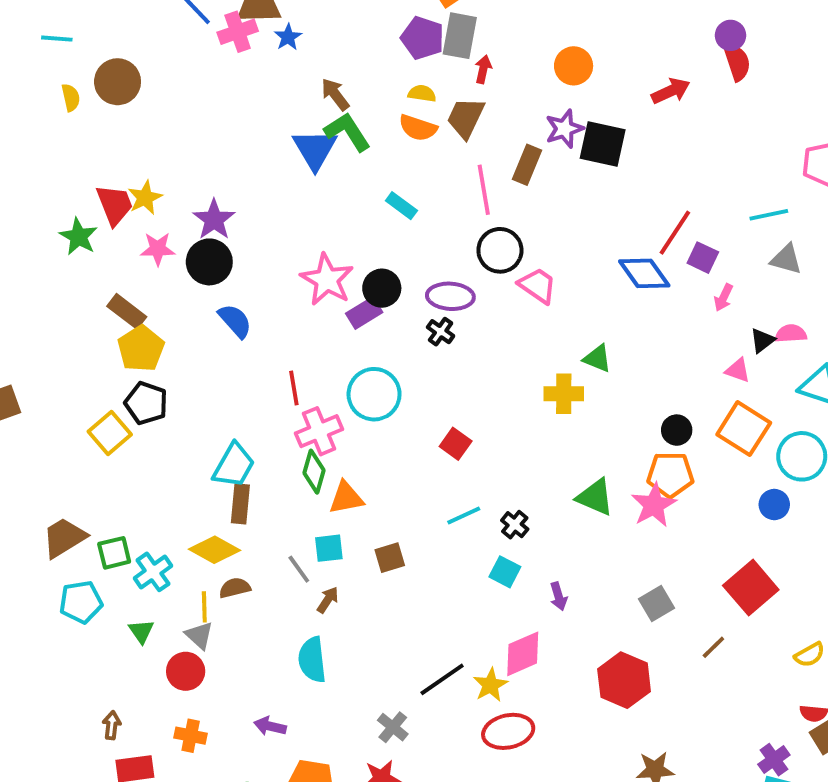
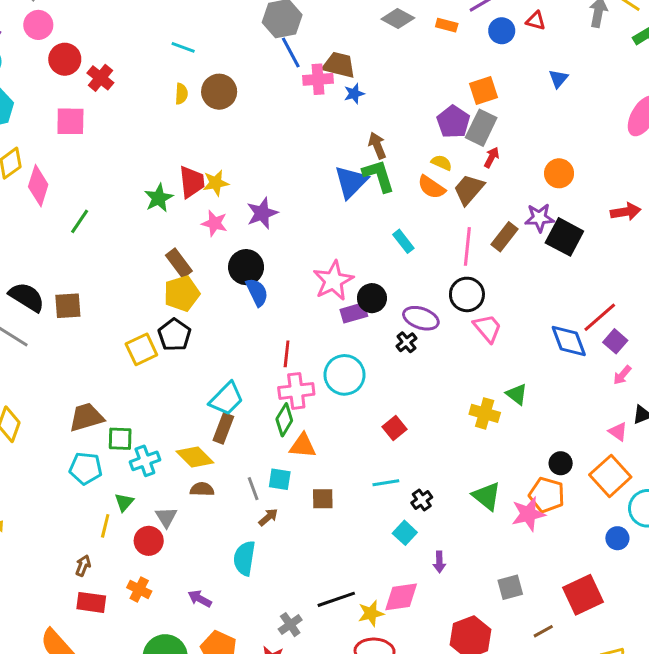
black circle: (209, 262) -> (246, 267), moved
yellow line: (204, 607) -> (105, 526), moved

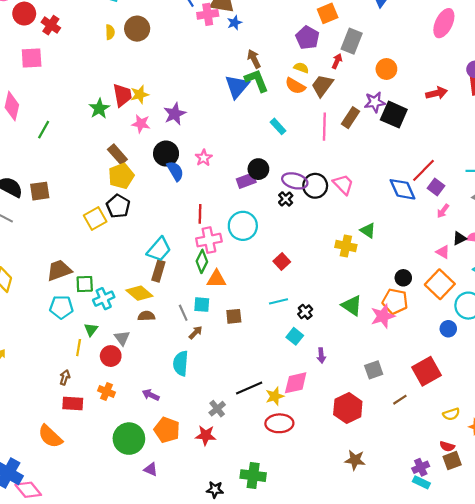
gray rectangle: (481, 128) -> (352, 41), moved
pink star: (333, 281) -> (204, 158), moved, size x0.6
black circle: (467, 294) -> (315, 186), moved

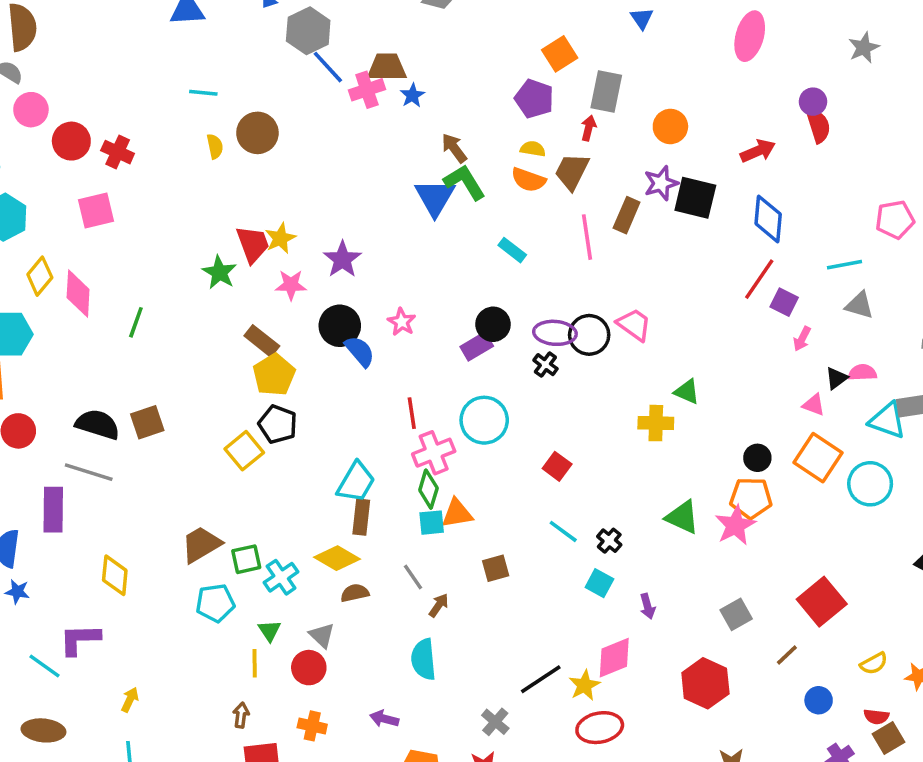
blue diamond: (403, 189) -> (768, 219), moved, turned 40
cyan line: (278, 301) -> (563, 531), turned 60
cyan square: (202, 305) -> (432, 523), moved
blue circle: (448, 329) -> (819, 700), moved

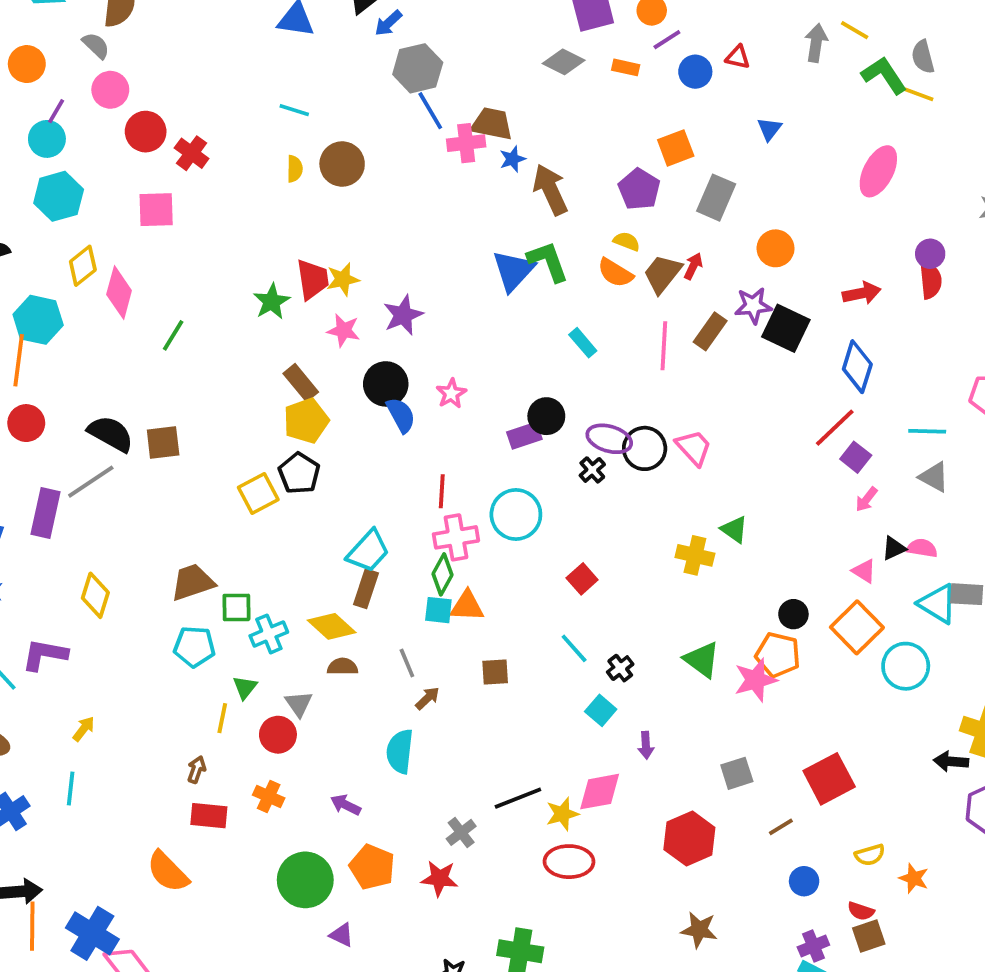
red arrow: (589, 128) -> (693, 266), moved
brown arrow: (454, 148) -> (550, 190), moved, size x1.5
gray line: (89, 472) -> (91, 482), turned -63

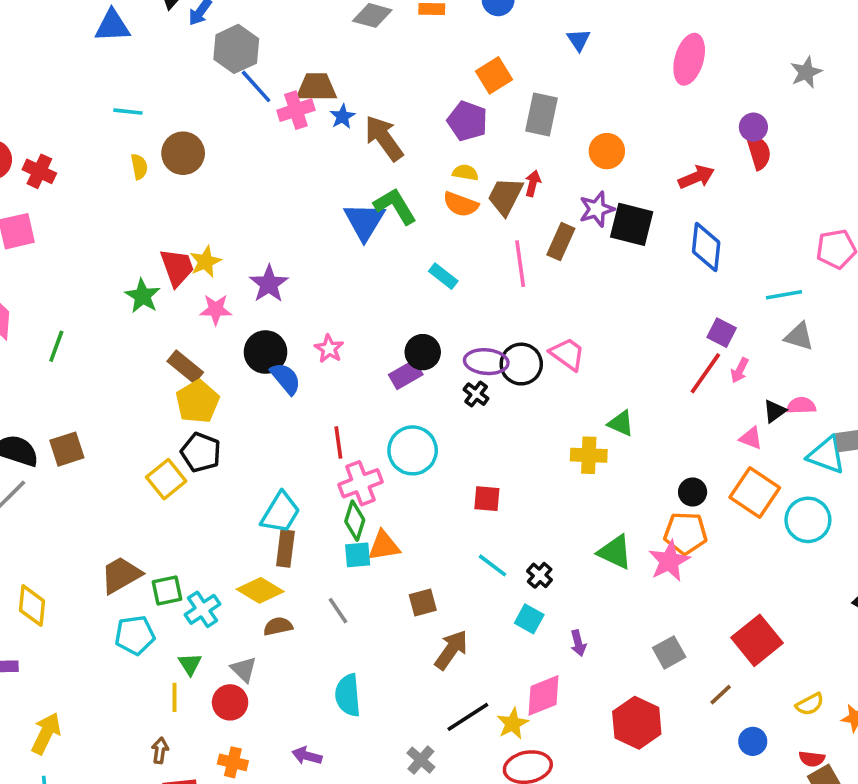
red line: (835, 428) -> (705, 373), moved
red square: (582, 579) -> (487, 499), turned -32
brown arrow: (428, 698) -> (451, 650), moved, size x1.6
yellow arrow: (84, 729) -> (46, 733), size x1.6

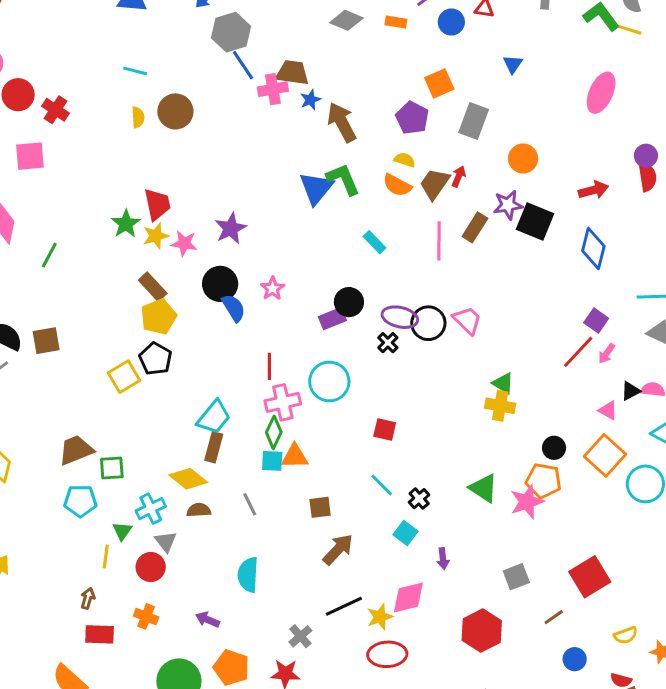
yellow star: (205, 262) -> (156, 236), moved
yellow cross: (589, 455) -> (500, 406), moved
cyan cross: (202, 609) -> (151, 509), moved

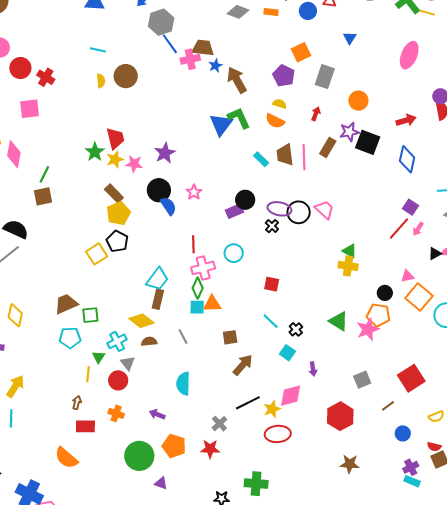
brown trapezoid: (435, 184) -> (285, 155), moved, turned -40
brown square: (46, 341) -> (43, 196), moved
cyan circle: (329, 381) -> (234, 253), size x0.7
pink triangle: (608, 410) -> (407, 276), moved, turned -40

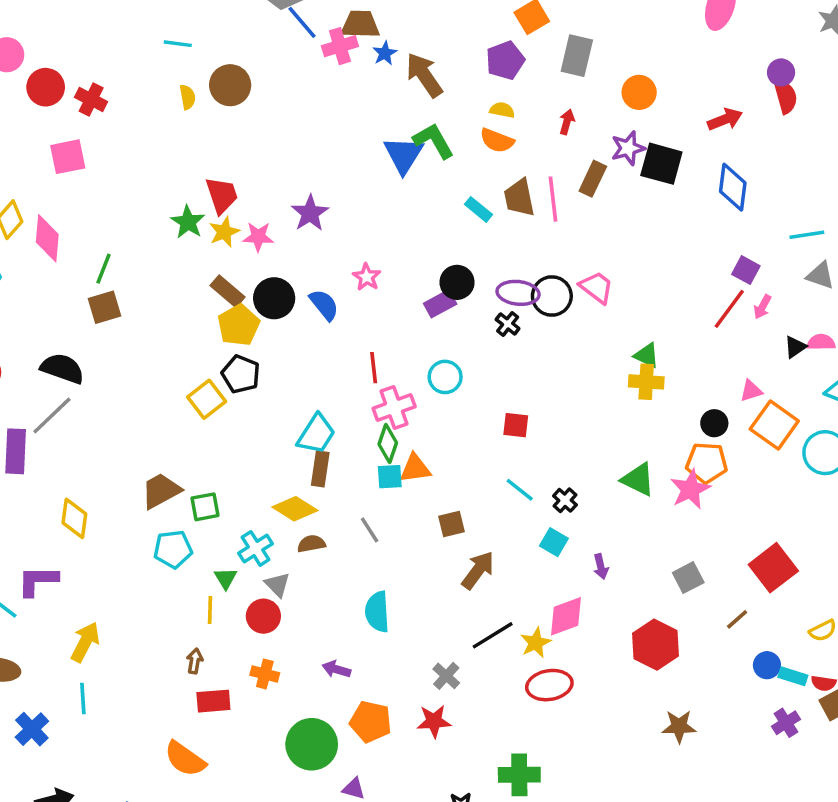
purple pentagon: (284, 76) -> (505, 60), turned 30
black circle: (159, 190) -> (274, 298), moved
cyan rectangle: (412, 481) -> (793, 676), moved

